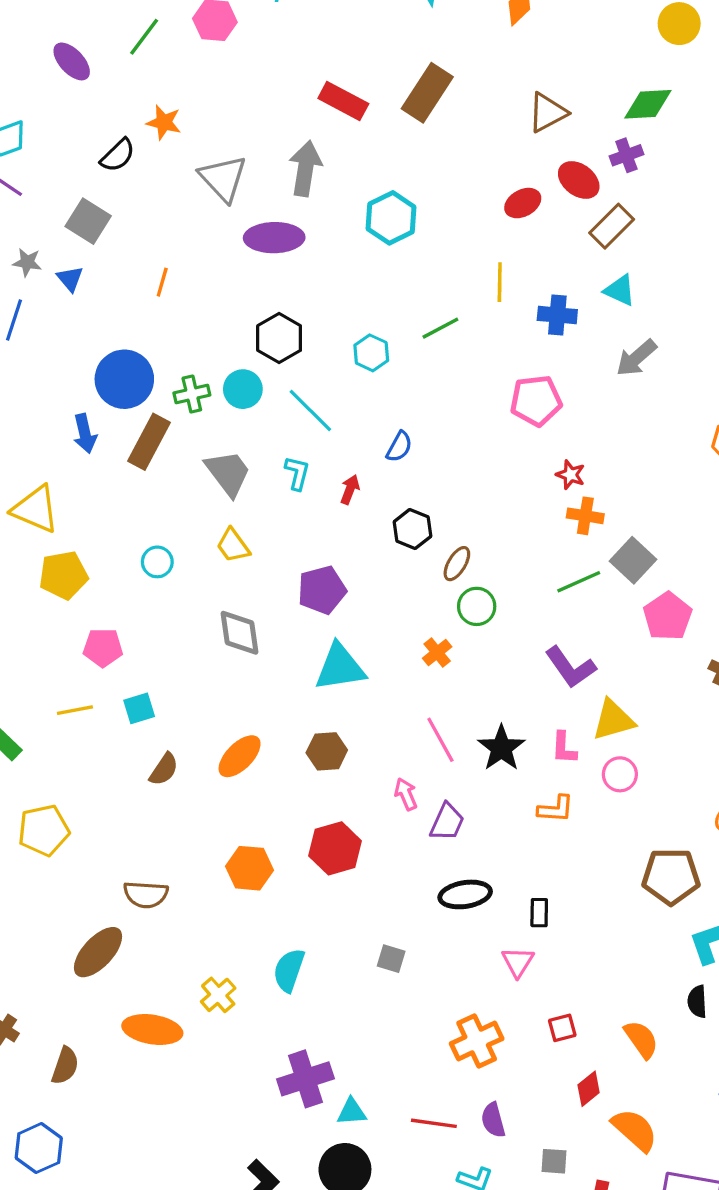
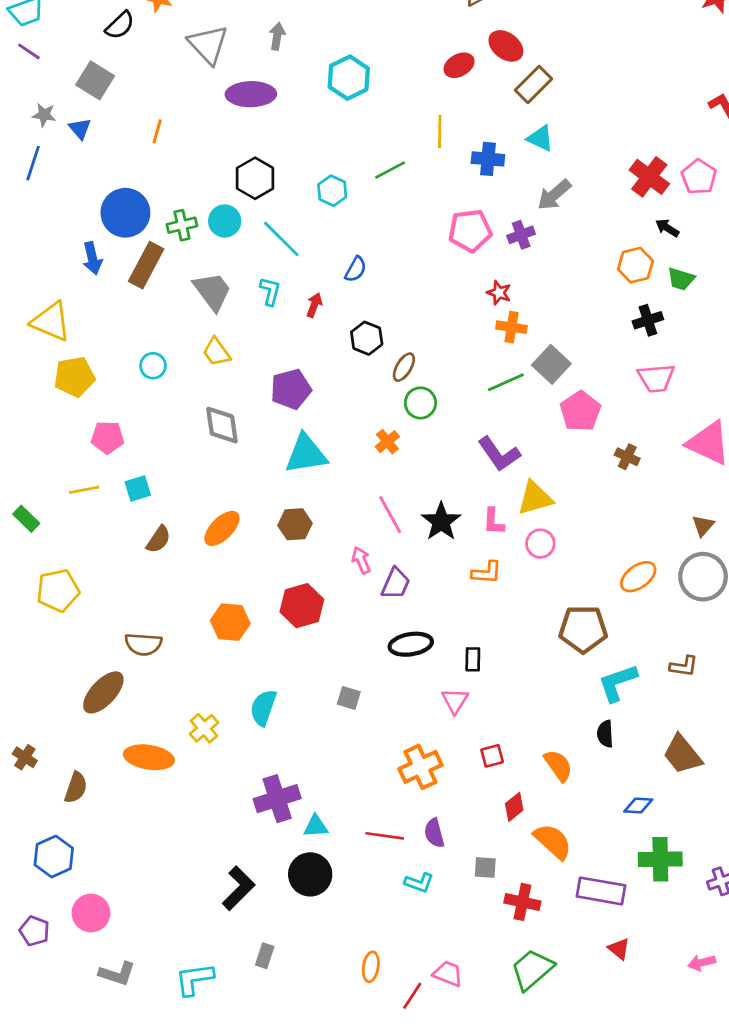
purple cross: (626, 155) -> (521, 235), moved
gray arrow: (305, 168) -> (277, 36), size x0.6

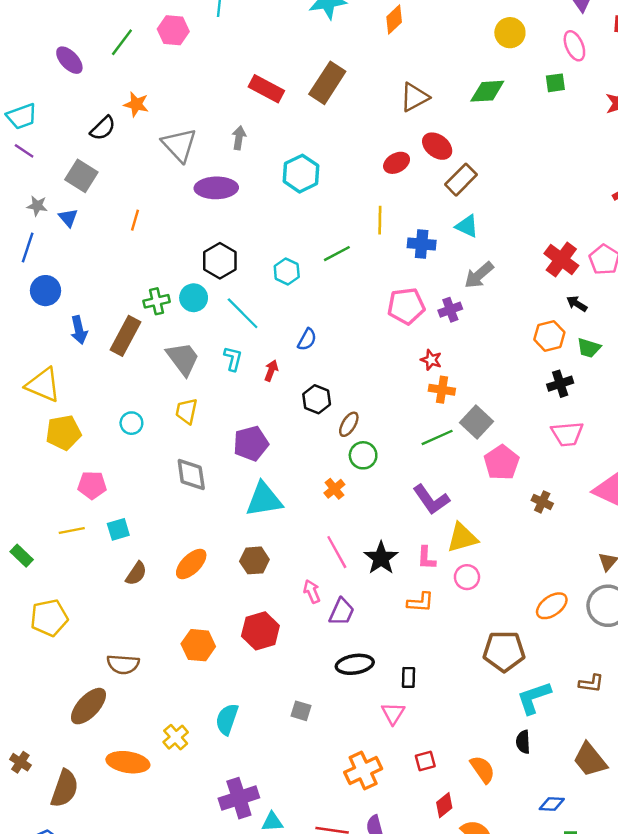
blue circle: (125, 213) -> (46, 291), moved, size x0.7
yellow trapezoid: (216, 352) -> (186, 411), turned 48
brown semicircle: (76, 788) -> (65, 788), size x1.4

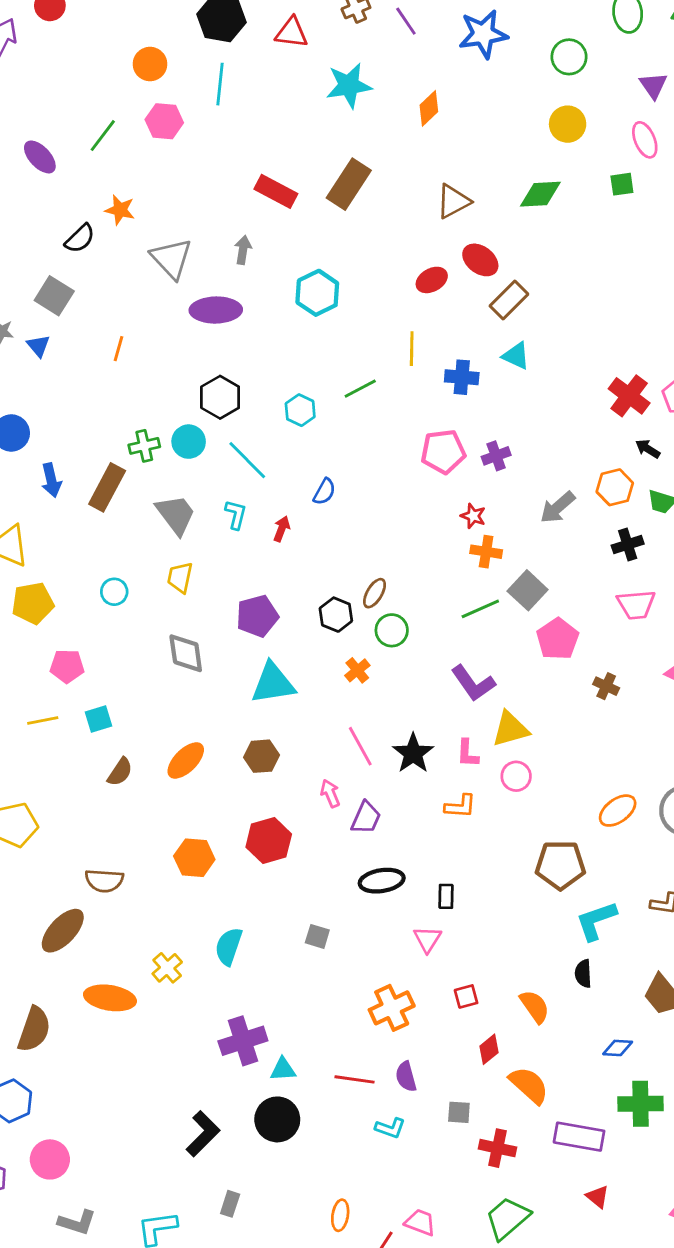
gray arrow: (479, 275) -> (558, 507), moved
black hexagon: (317, 399) -> (336, 615), moved

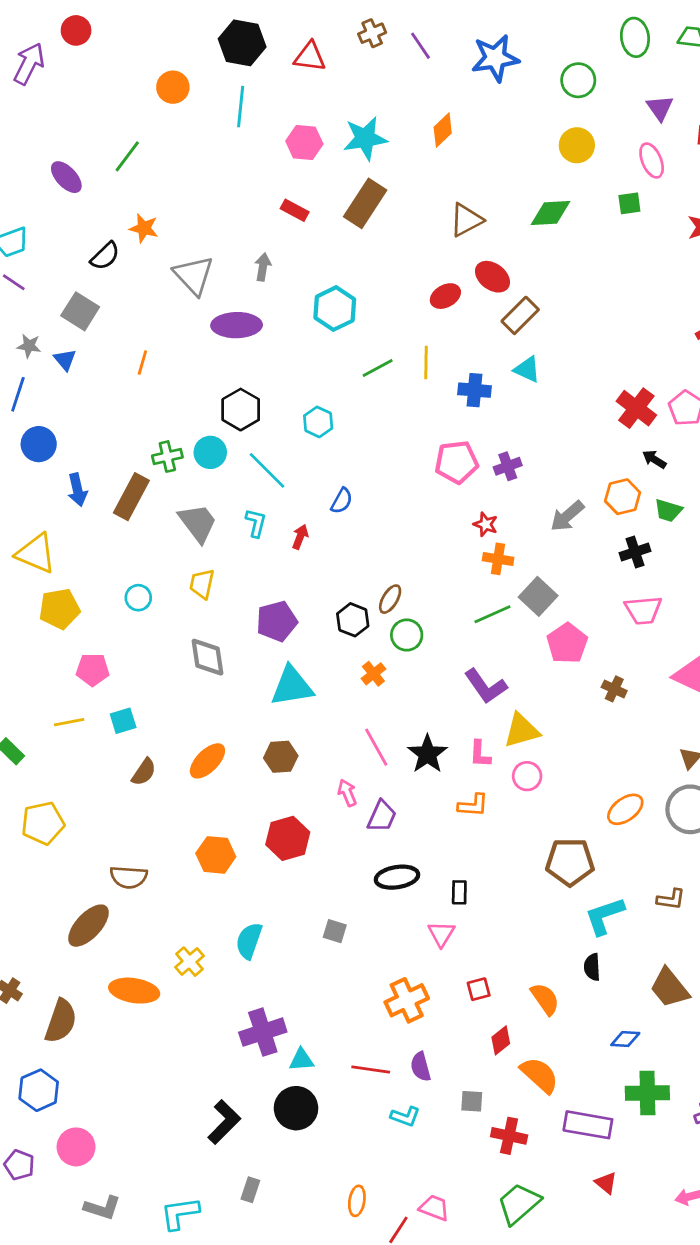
cyan star: (349, 85) -> (365, 138), moved
pink hexagon: (164, 121) -> (304, 142), moved
red rectangle: (276, 191) -> (295, 210), size x0.7
green line: (360, 389) -> (378, 368), moved

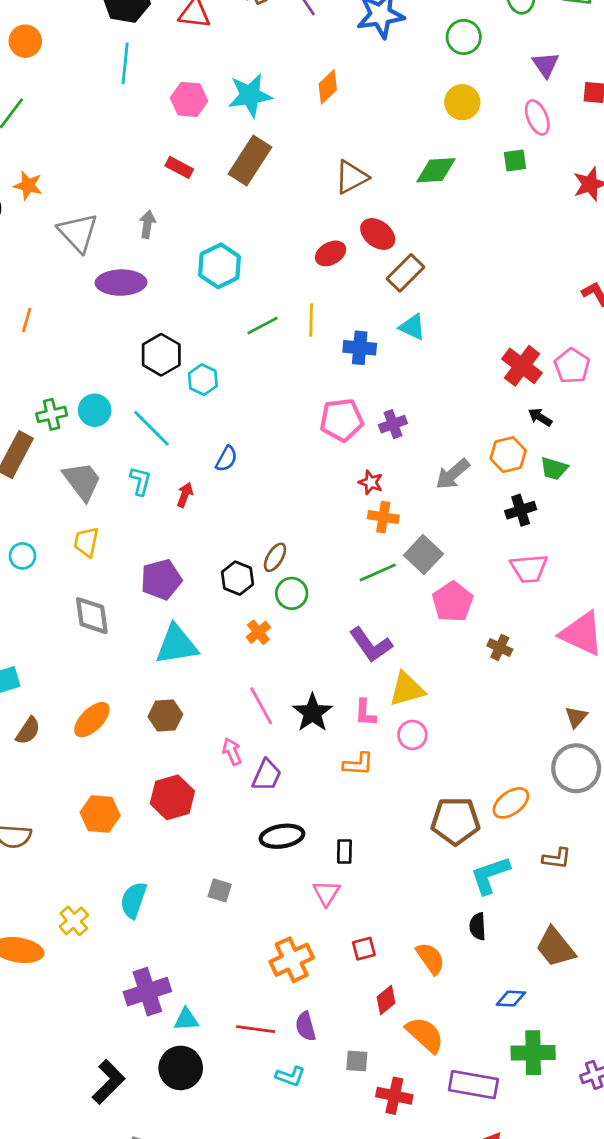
orange circle: (173, 87) -> (25, 41), moved
black hexagon: (241, 410) -> (161, 355), moved
orange ellipse: (625, 809) -> (511, 803), moved

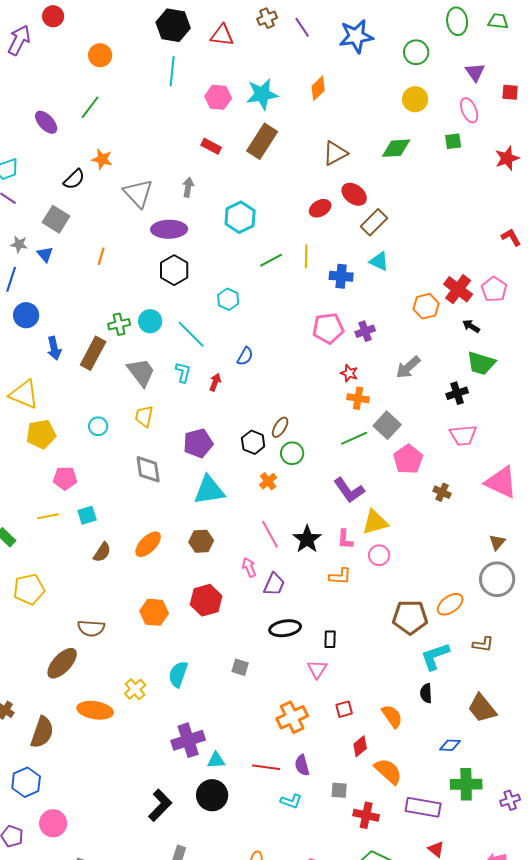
black hexagon: (161, 355) -> (174, 270), moved
orange hexagon: (508, 455) -> (426, 306), moved
green trapezoid: (554, 469) -> (481, 363), size x1.4

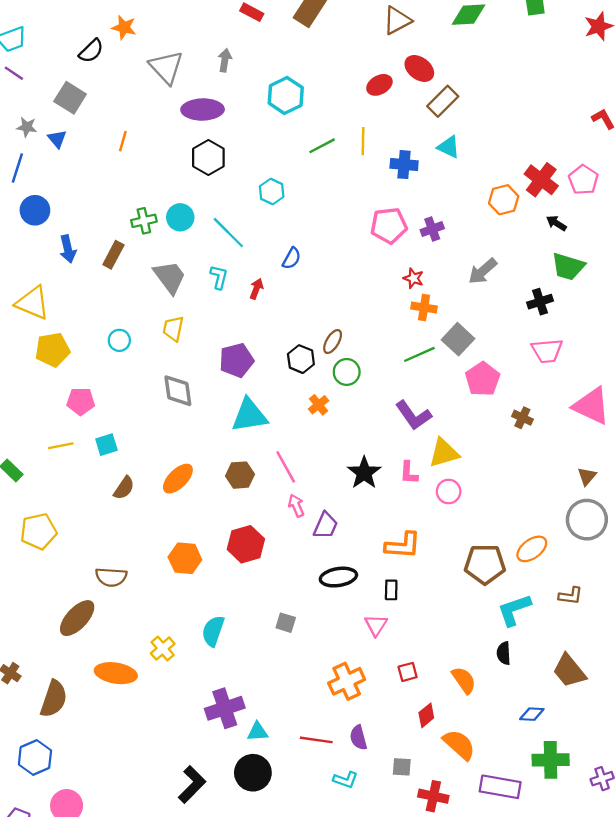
brown rectangle: (93, 353) -> (113, 255), size x0.7
pink line: (270, 534) -> (286, 467), moved
orange L-shape: (340, 576) -> (403, 545), moved, size x1.4

